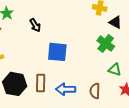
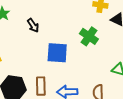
green cross: (106, 43) -> (89, 36), moved

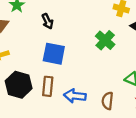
blue square: (57, 53) -> (54, 54), moved

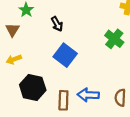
blue square: (54, 54) -> (65, 55), turned 30
brown rectangle: (48, 86) -> (63, 100), moved

